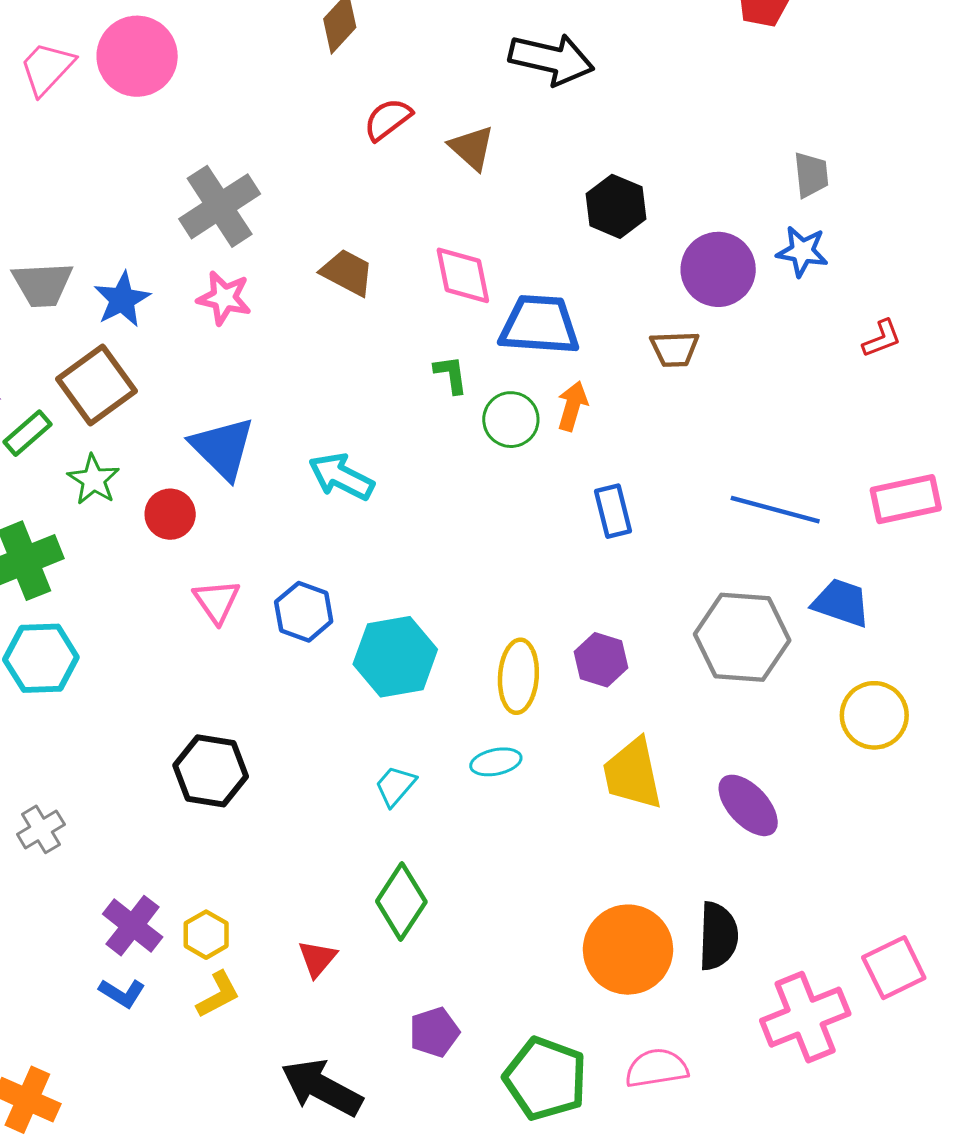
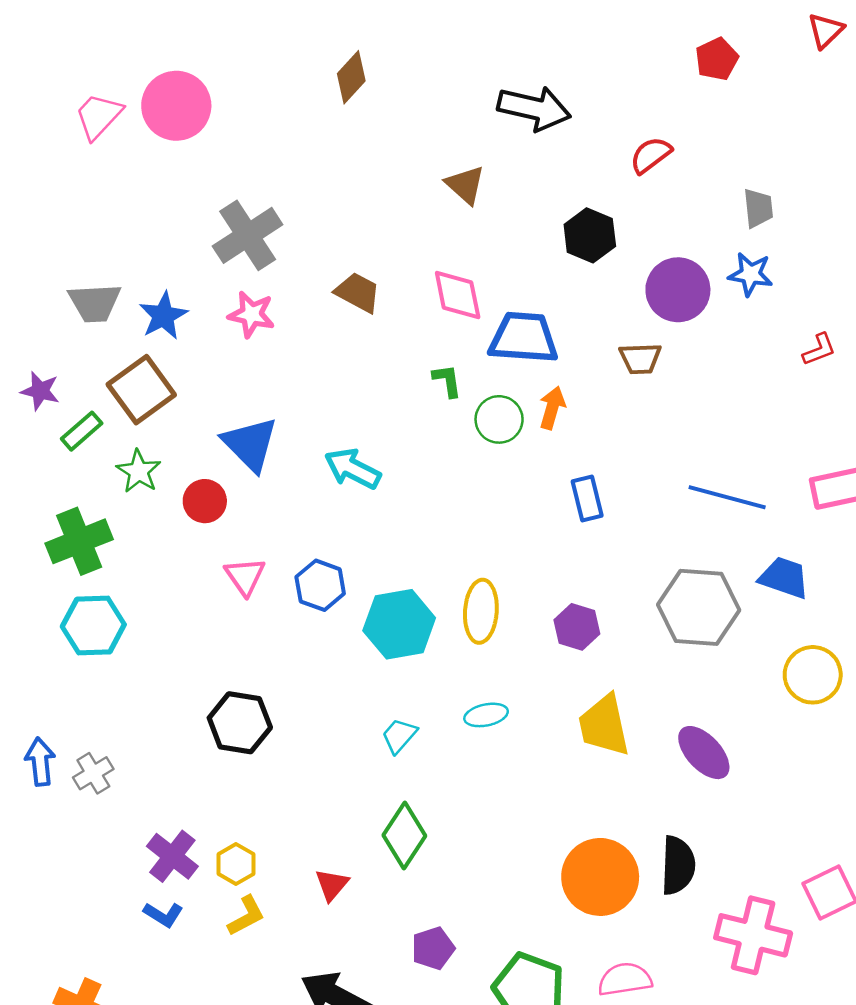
red semicircle: (388, 119) -> (651, 155), moved
yellow ellipse: (518, 676) -> (481, 611), moved
pink cross: (805, 1017) -> (753, 935), turned 36

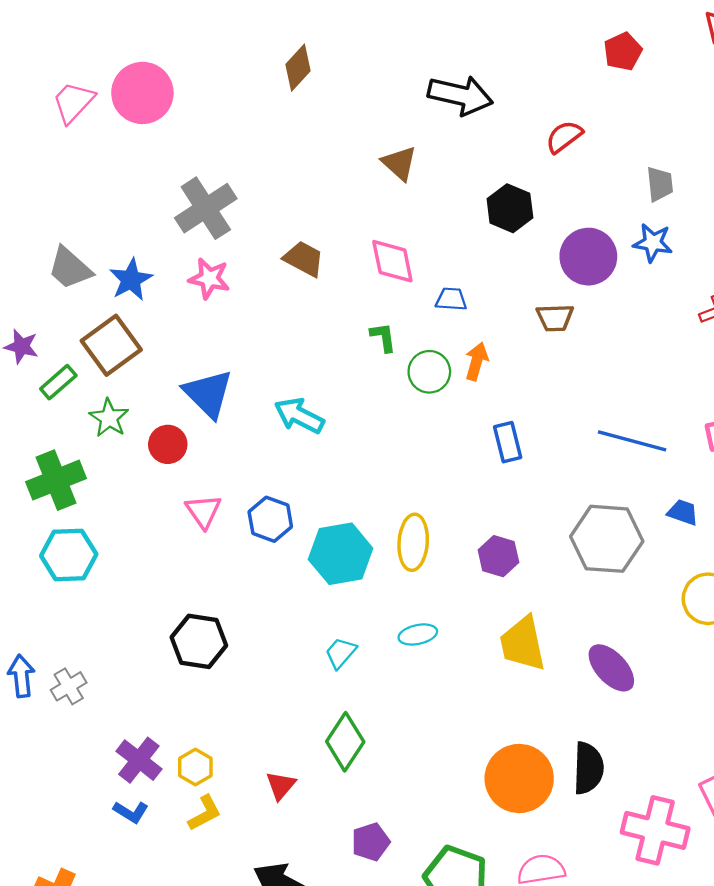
gray trapezoid: (95, 303) -> (70, 268), turned 45
blue trapezoid: (524, 338) -> (451, 299), size x0.5
blue trapezoid: (784, 578) -> (683, 512), size x0.7

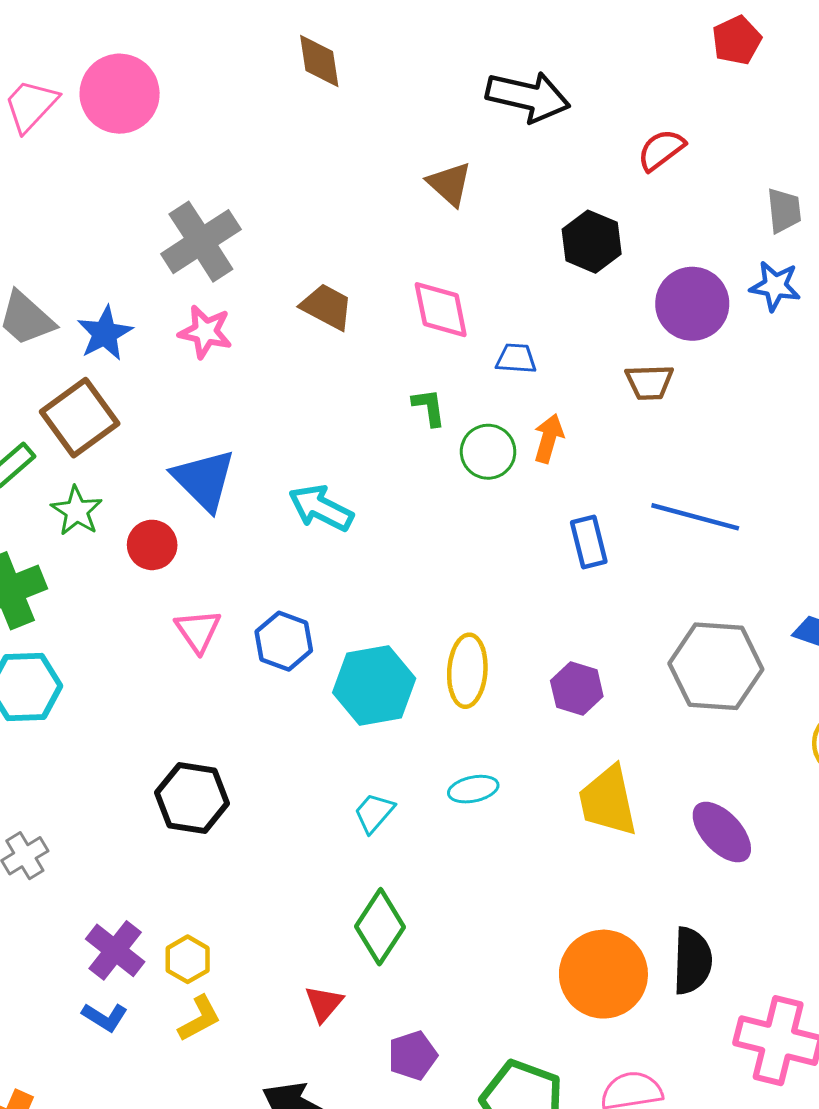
brown diamond: (298, 68) -> (319, 61), turned -51
blue line: (632, 441) -> (695, 517), moved
red triangle: (281, 785) -> (324, 1004), moved

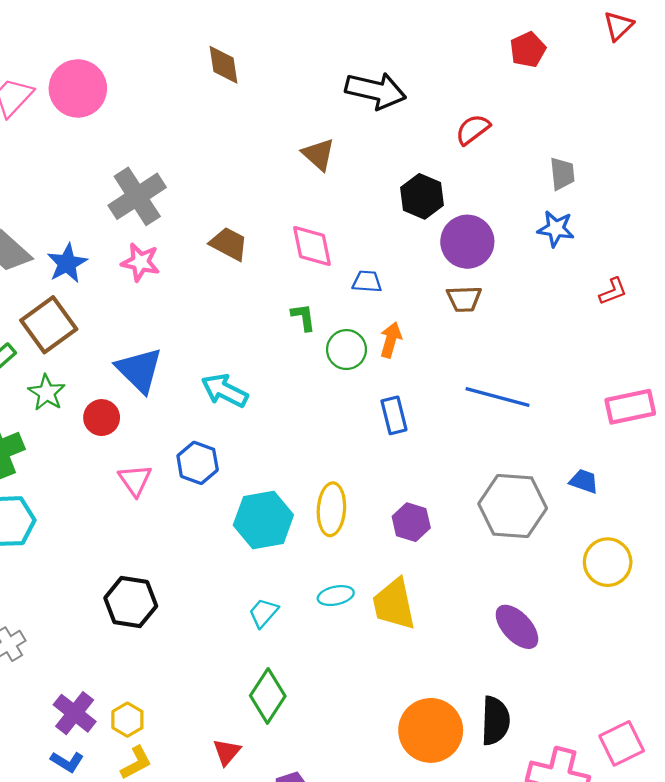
purple circle: (692, 304) -> (467, 242), moved
blue rectangle: (589, 542) -> (394, 415), moved
blue hexagon: (284, 641) -> (198, 463), moved
yellow trapezoid: (608, 801) -> (394, 604), moved

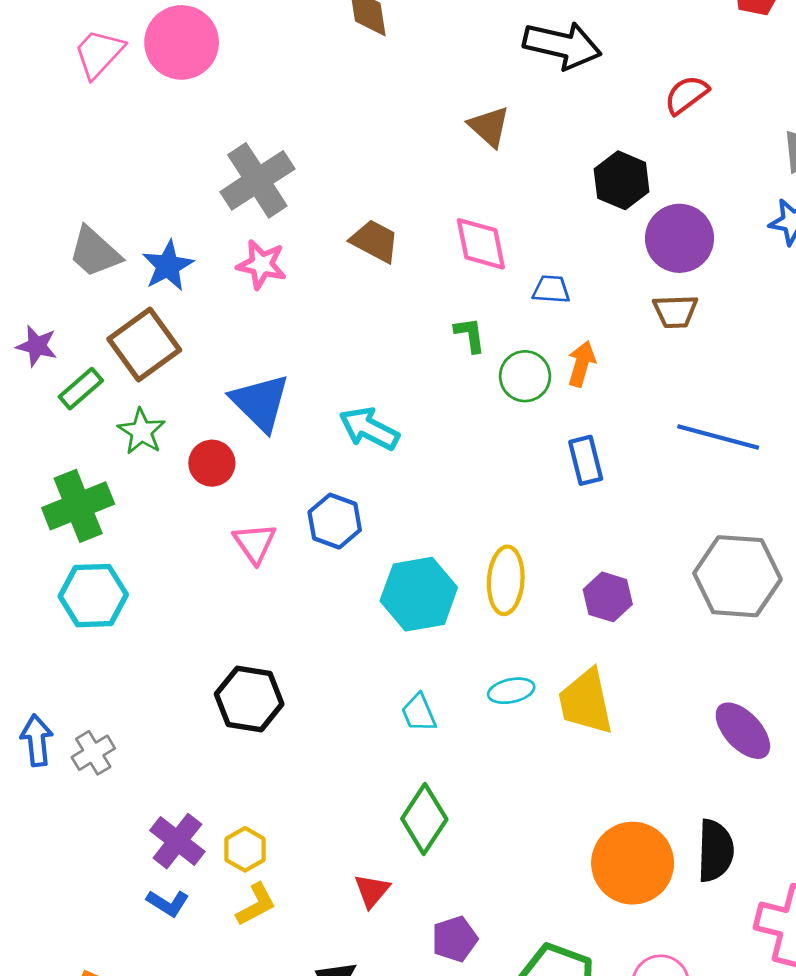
cyan trapezoid: (263, 613) -> (419, 713), turned -64

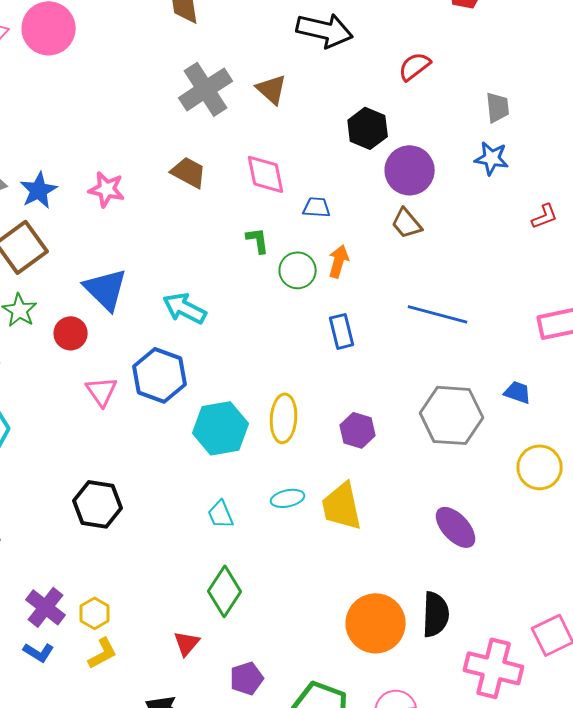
gray cross: (257, 180) -> (206, 89), moved
brown trapezoid: (675, 311) -> (407, 223), turned 52
blue hexagon: (335, 521) -> (160, 375), size x1.4

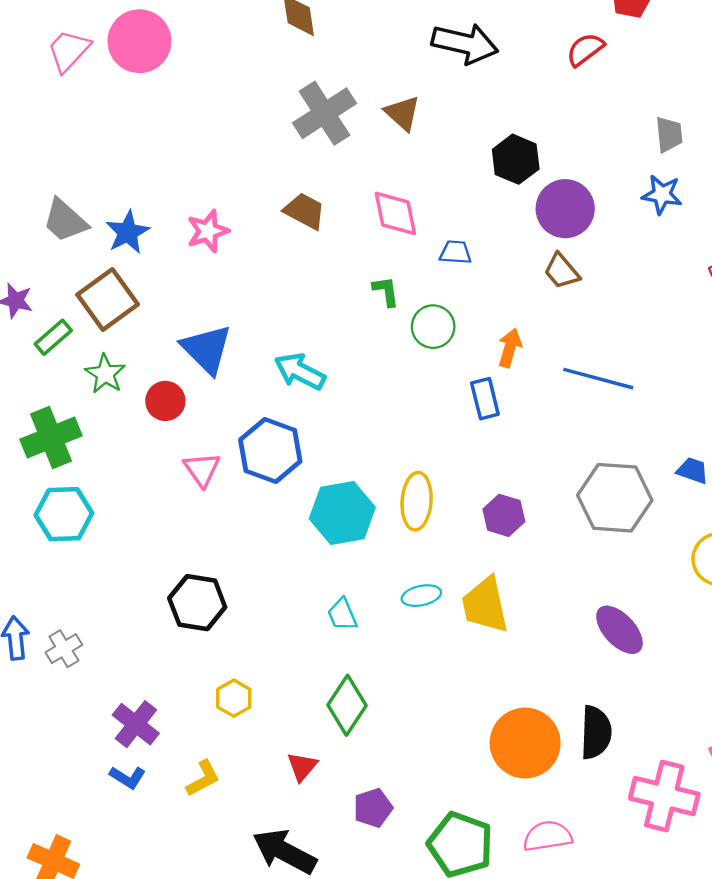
red semicircle: (415, 66) -> (585, 49), moved
pink star: (107, 189) -> (208, 231), turned -30
orange arrow: (339, 261) -> (510, 348), moved
yellow hexagon: (95, 613) -> (234, 698), moved

